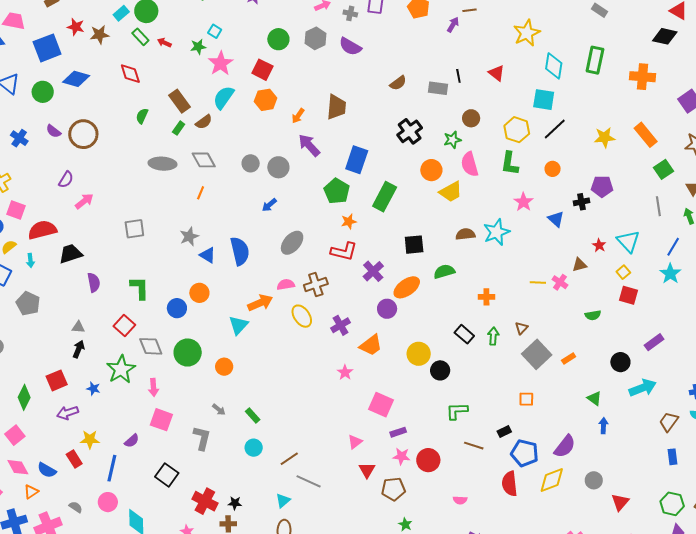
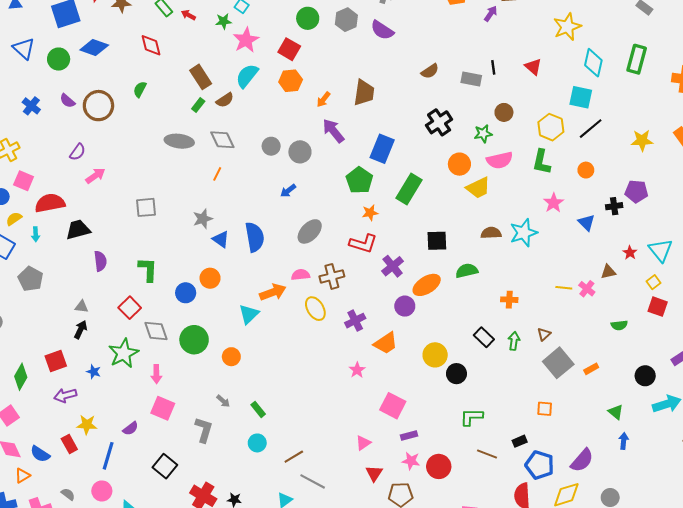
green semicircle: (142, 116) -> (140, 89), moved
pink semicircle: (470, 164) -> (500, 160), turned -90

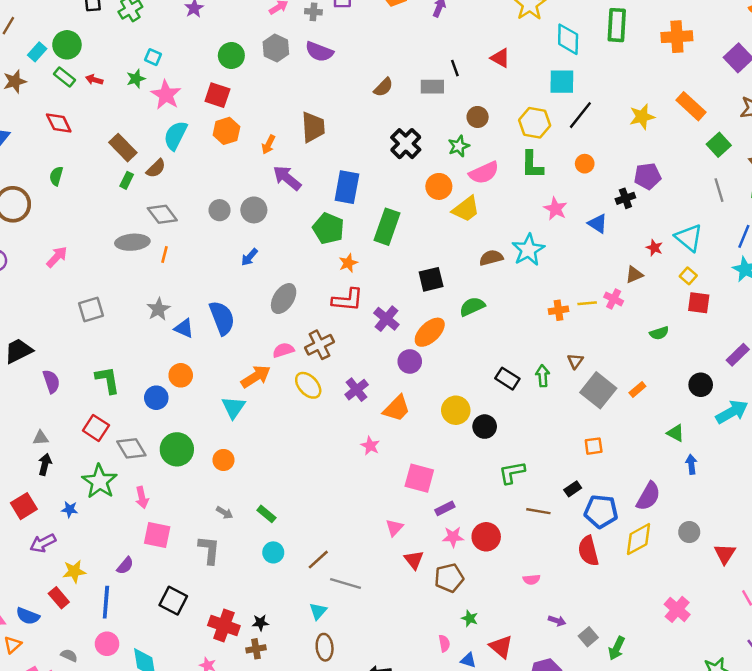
gray ellipse: (179, 141) -> (132, 242), moved
pink arrow: (95, 176) -> (57, 257), moved
orange cross: (509, 300) -> (558, 310), moved

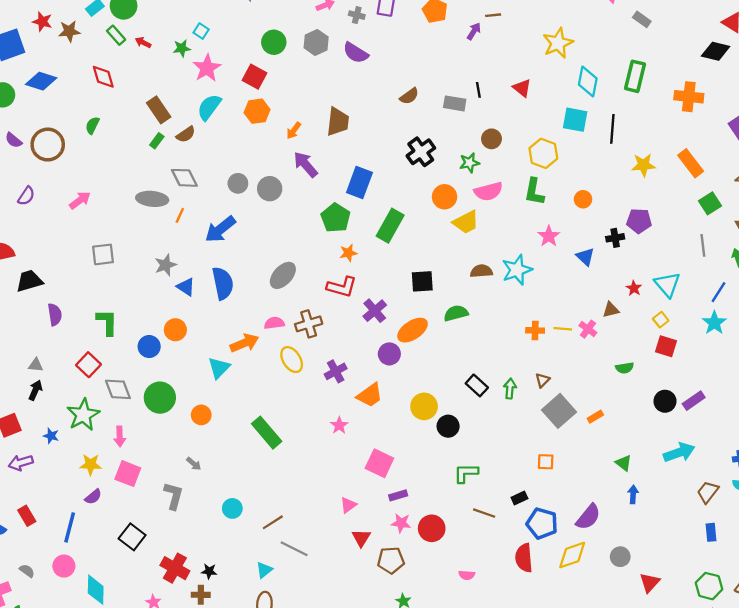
black line: (580, 115) -> (612, 129), moved, turned -44
blue arrow: (249, 257) -> (220, 229), moved, size x1.8
black circle: (701, 385) -> (665, 401), moved
green rectangle: (266, 514) -> (267, 433), moved, size x1.8
yellow star: (74, 571) -> (91, 465), moved

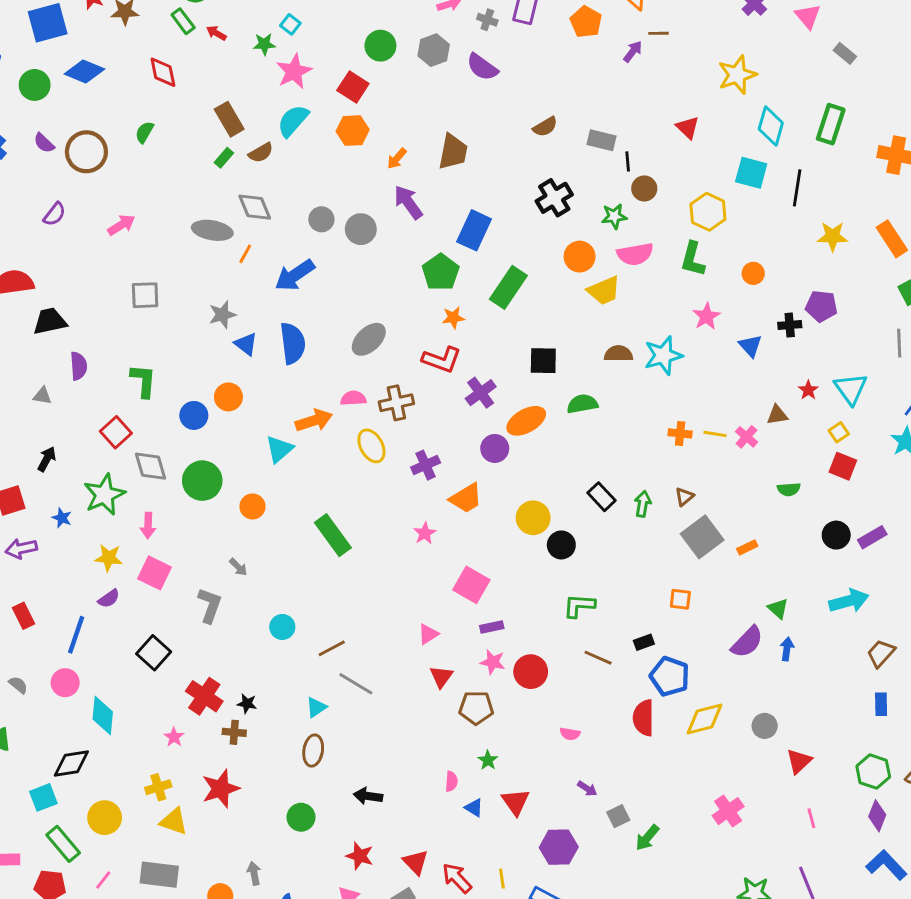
black line: (478, 90) -> (628, 161), moved
gray triangle: (36, 365) -> (42, 396), moved
purple semicircle: (588, 517) -> (747, 642), moved

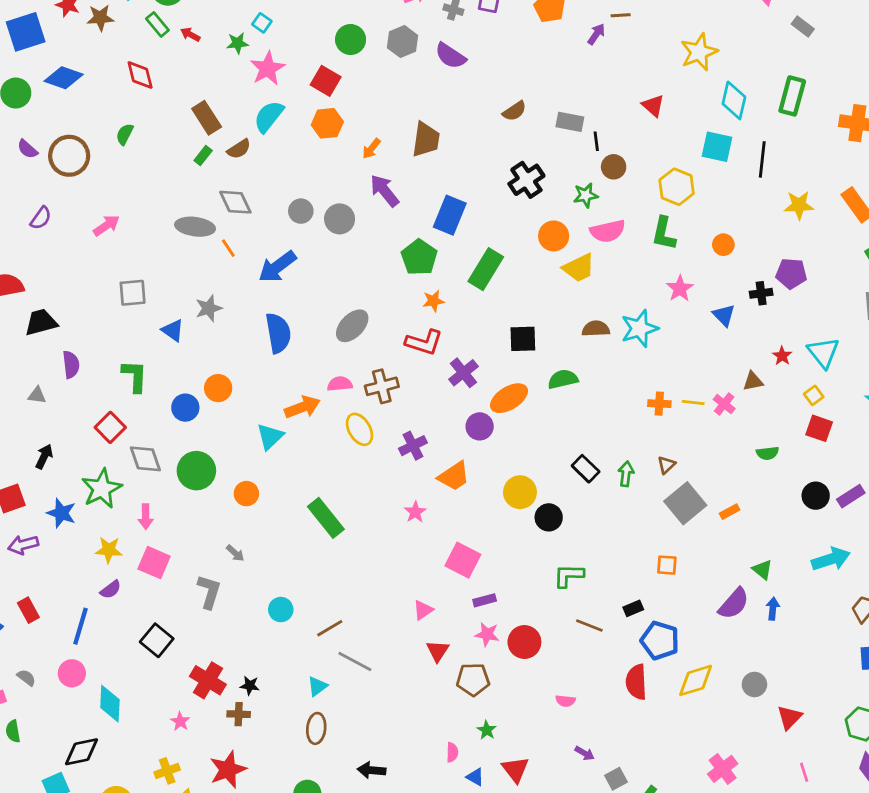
orange line: (245, 254) -> (228, 248), turned -60
blue triangle: (246, 344) -> (173, 330), moved
blue star: (62, 518) -> (61, 513), size x1.5

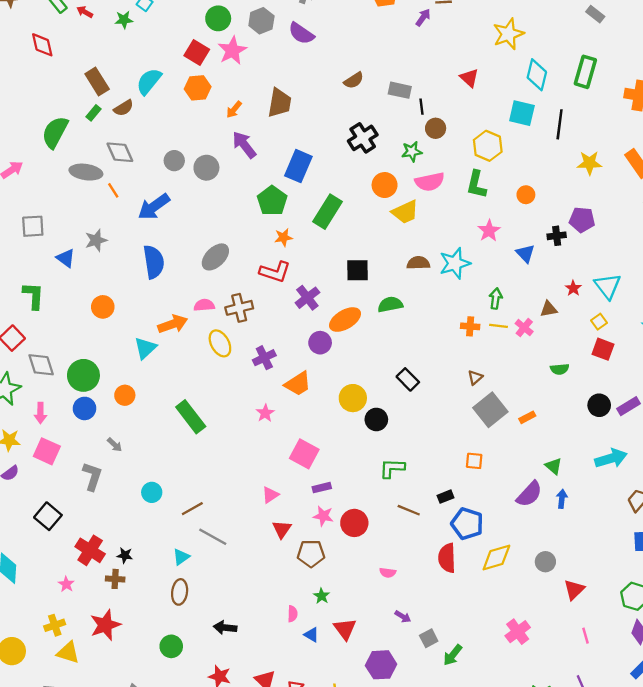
pink star: (268, 68) -> (232, 51), moved
green semicircle: (125, 134) -> (55, 132), moved, size x1.8
blue circle: (185, 408) -> (85, 408), moved
green arrow: (626, 474) -> (496, 298), moved

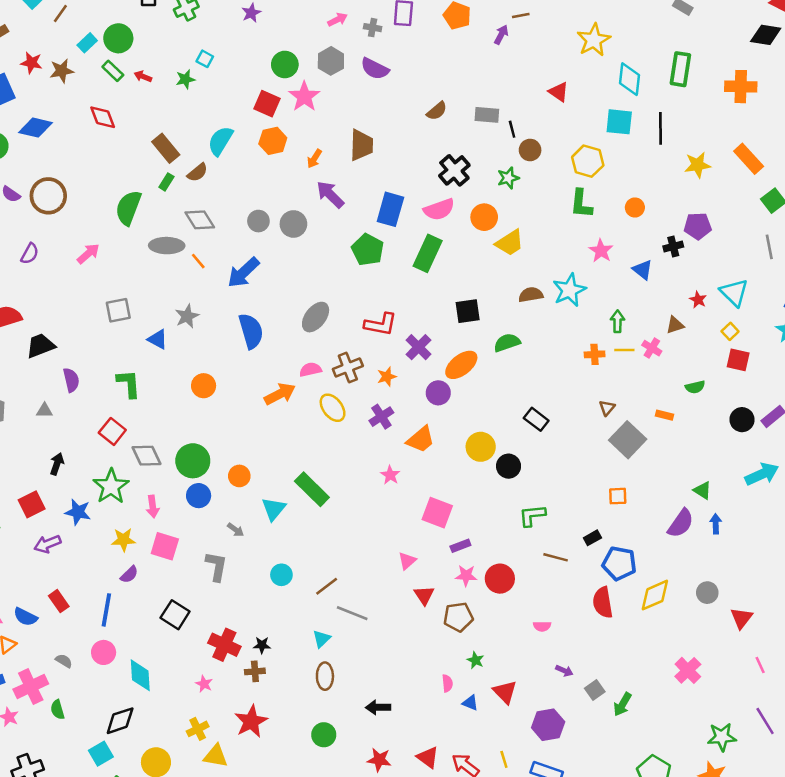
pink semicircle: (430, 182) -> (439, 209), moved
orange star: (283, 237) -> (387, 377), moved
cyan triangle: (145, 348) -> (274, 509), moved
orange rectangle: (527, 417) -> (665, 415), moved, turned 49

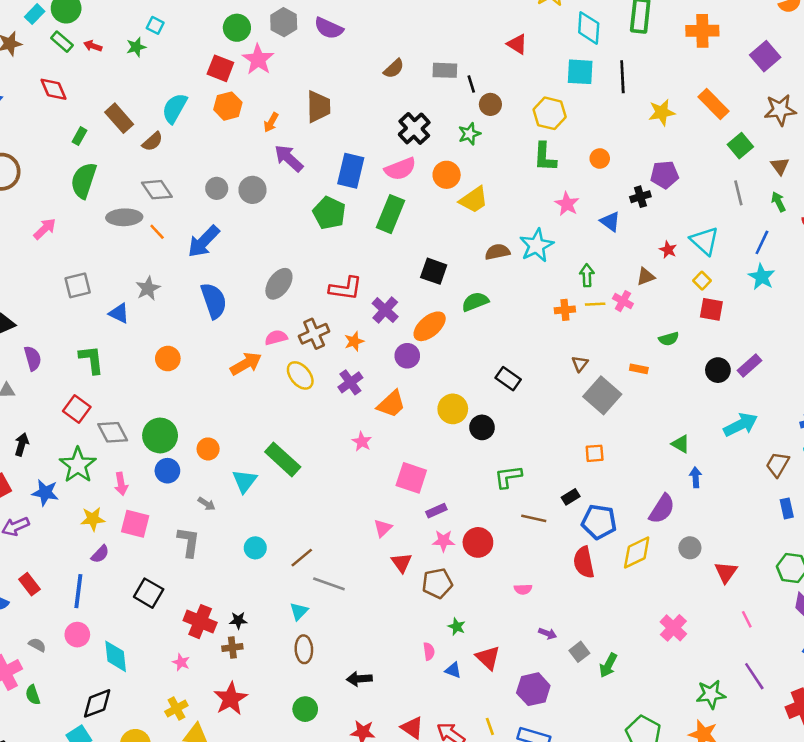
green rectangle: (166, 182) -> (79, 136), moved
black square: (468, 311) -> (434, 271), turned 30
purple semicircle: (681, 523) -> (662, 509), moved

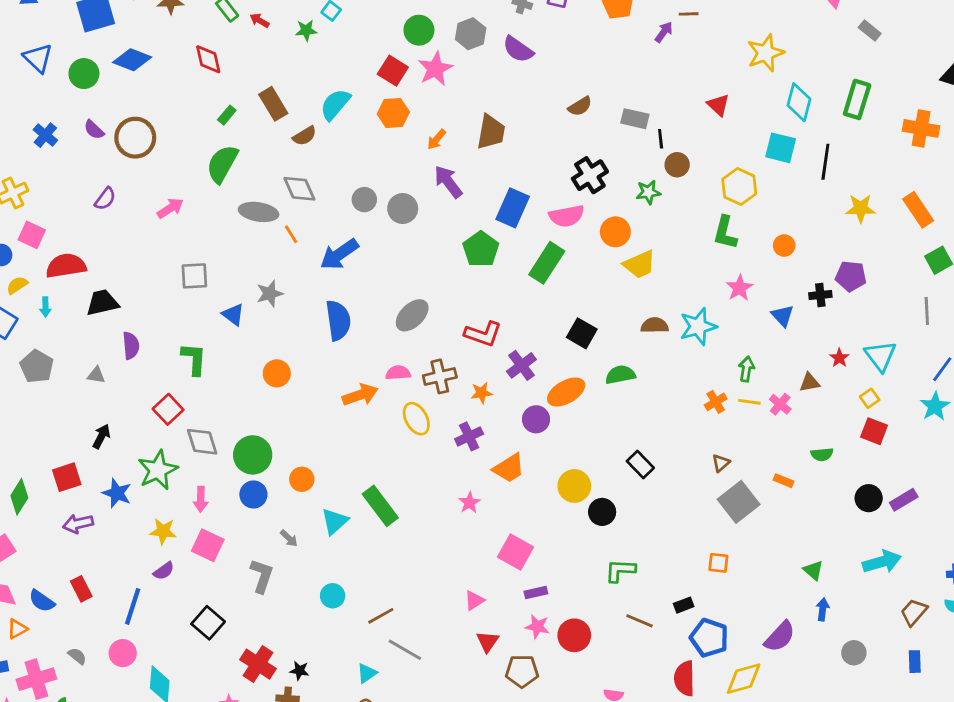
orange cross: (565, 310) -> (716, 402), turned -36
gray circle: (690, 548) -> (854, 653), moved

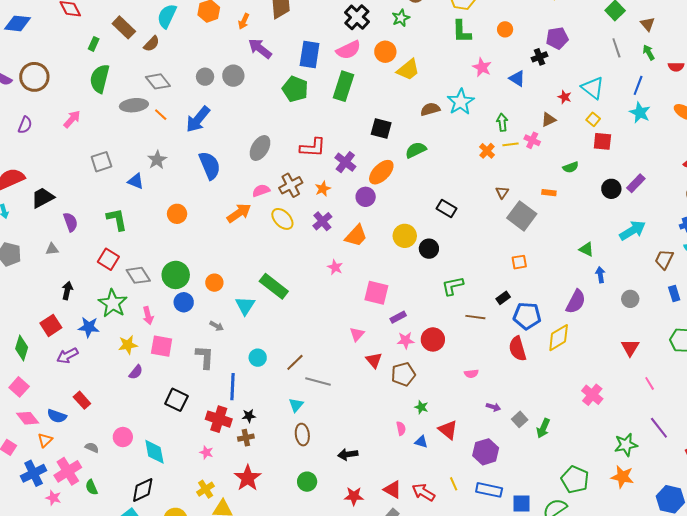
blue line: (133, 606) -> (232, 387), moved

